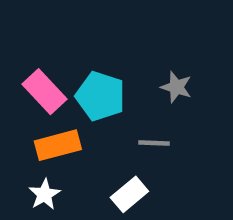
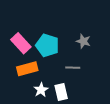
white star: (44, 194) -> (41, 90), moved
white rectangle: (129, 194) -> (61, 92), turned -63

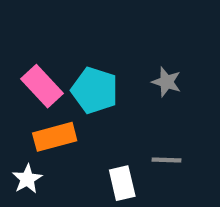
gray line: (73, 68) -> (166, 160), moved
white star: (41, 90) -> (27, 179), moved

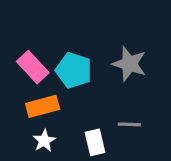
gray star: (166, 82) -> (129, 64), size x1.5
white star: (27, 179) -> (44, 141), moved

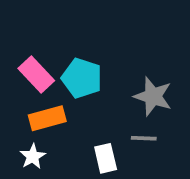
gray star: (129, 64) -> (153, 96), moved
white star: (44, 141) -> (33, 156), moved

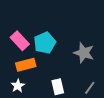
cyan pentagon: (82, 78) -> (45, 43), turned 30
gray line: (144, 138) -> (90, 88), moved, turned -56

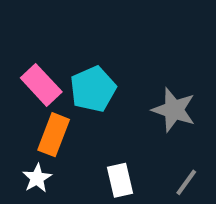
orange rectangle: (26, 65) -> (54, 135), turned -54

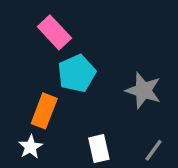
pink rectangle: (41, 85) -> (54, 32), moved

